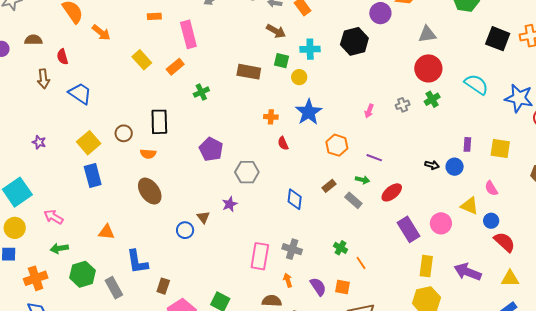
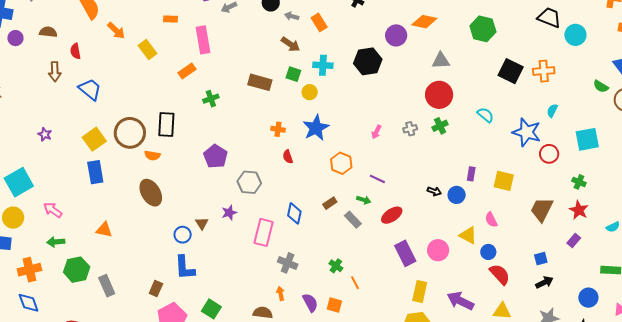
yellow rectangle: (142, 60) -> (148, 50), moved
cyan semicircle: (476, 84) -> (485, 115), size x0.7
brown circle: (124, 133) -> (130, 133), size x1.8
pink rectangle: (260, 256) -> (264, 232), moved
blue L-shape: (137, 262) -> (185, 268), moved

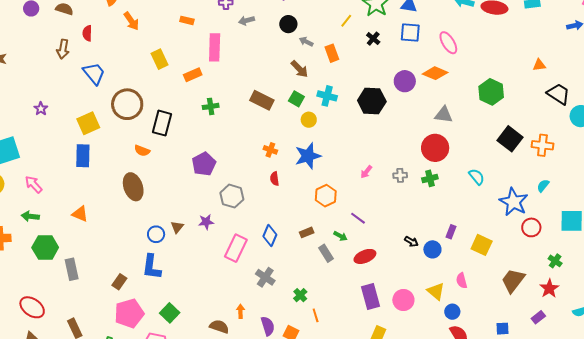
yellow rectangle: (148, 50) -> (160, 59), moved
brown circle: (130, 133) -> (127, 104), moved
gray cross: (288, 263) -> (265, 277), moved

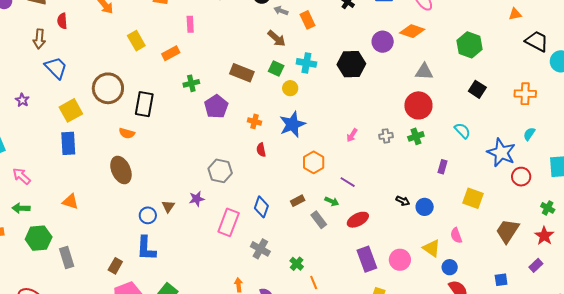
pink rectangle: (215, 47) -> (190, 24), size x0.6
blue trapezoid: (94, 73) -> (56, 68), moved
black square: (510, 139) -> (477, 89), moved, size x0.7
purple pentagon: (204, 164) -> (216, 107), moved
purple rectangle: (451, 232) -> (443, 167), moved

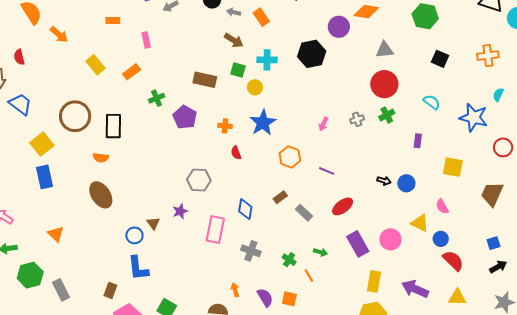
red circle: (521, 177) -> (503, 147), moved
green arrow: (332, 201) -> (320, 252), moved
orange triangle: (70, 202) -> (56, 234), turned 36

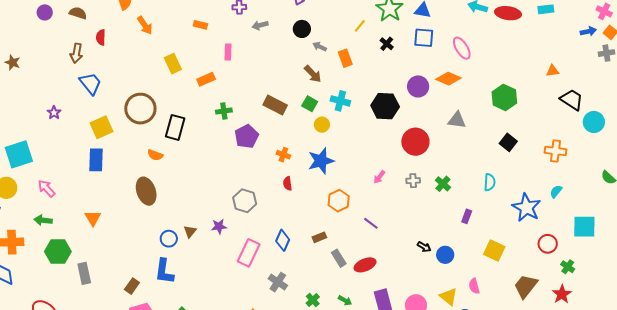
red circle: (384, 84) -> (415, 142), moved
cyan semicircle: (432, 102) -> (490, 182), turned 42
green cross: (387, 115) -> (443, 184), turned -35
red ellipse: (343, 206) -> (365, 265), moved

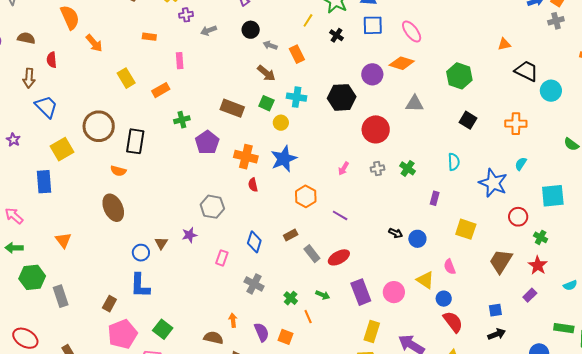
orange cross: (283, 155) -> (246, 157), size x1.6
blue rectangle: (96, 160) -> (44, 182), moved
pink rectangle: (249, 253) -> (222, 258), size x0.6

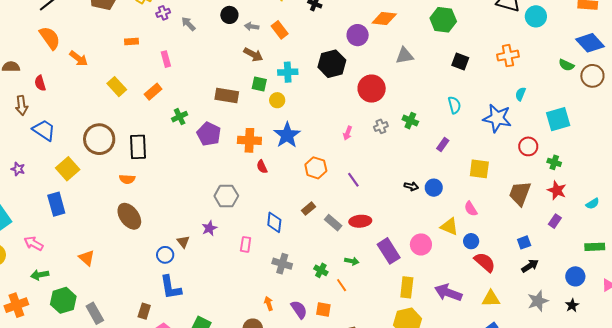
gray arrow: (209, 30) -> (188, 24), turned 77
purple rectangle: (435, 198) -> (443, 145), turned 32
purple line: (340, 215) -> (353, 180), turned 35
red ellipse: (339, 257) -> (360, 221), turned 35

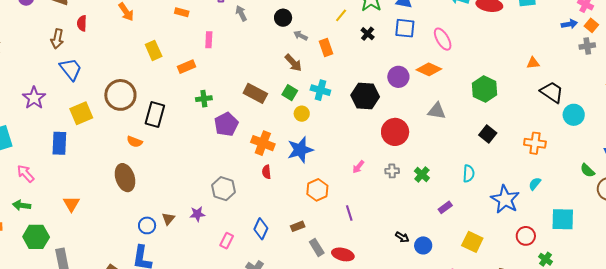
purple star: (18, 169) -> (34, 98), size x1.6

